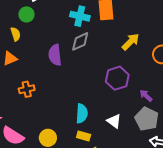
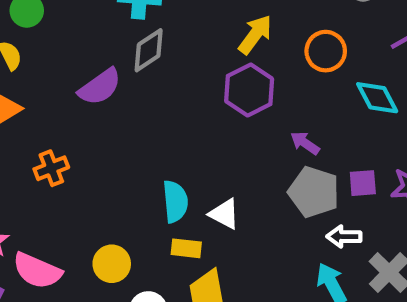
purple semicircle: (55, 55) -> (100, 87), turned -110
purple hexagon: (117, 78) -> (249, 90), moved
white triangle: (114, 121) -> (224, 214), moved

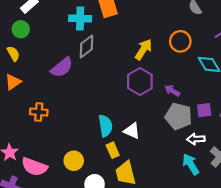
yellow arrow: (255, 35) -> (143, 49), moved
purple hexagon: (249, 90) -> (140, 81), moved
orange cross: (51, 168) -> (39, 112), turned 30
yellow rectangle: (186, 248) -> (113, 150), turned 63

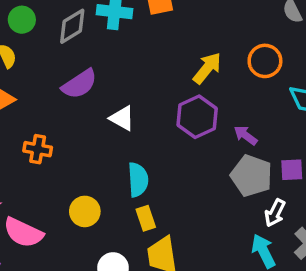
gray diamond: (87, 46) -> (72, 26), moved
white triangle: (132, 131) -> (122, 118), moved
white arrow: (196, 139) -> (275, 213), turned -66
yellow circle: (74, 161) -> (85, 211), moved

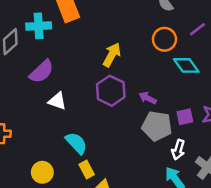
orange circle: (265, 61) -> (164, 39), moved
purple semicircle: (79, 84) -> (42, 71), moved
cyan semicircle: (138, 180) -> (76, 143), turned -30

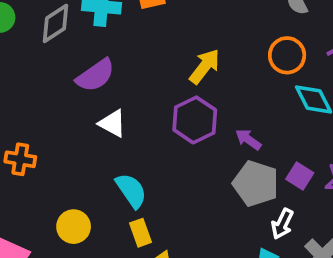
purple square: (185, 117) -> (300, 176), turned 36

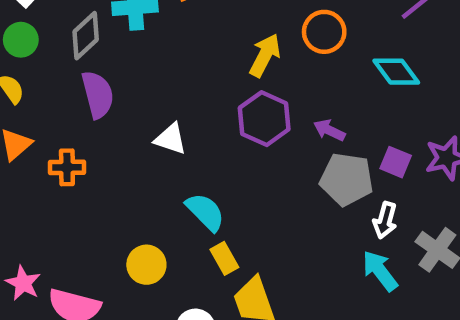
orange circle: (287, 55) -> (324, 32), moved
purple semicircle: (95, 75) -> (98, 95), moved, turned -60
orange cross: (20, 159) -> (67, 167), moved

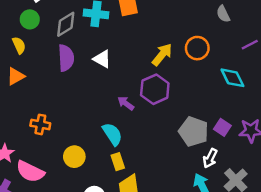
purple arrow: (329, 130) -> (126, 103), moved
white triangle: (171, 139) -> (102, 59), moved
orange cross: (67, 167) -> (40, 124), moved

